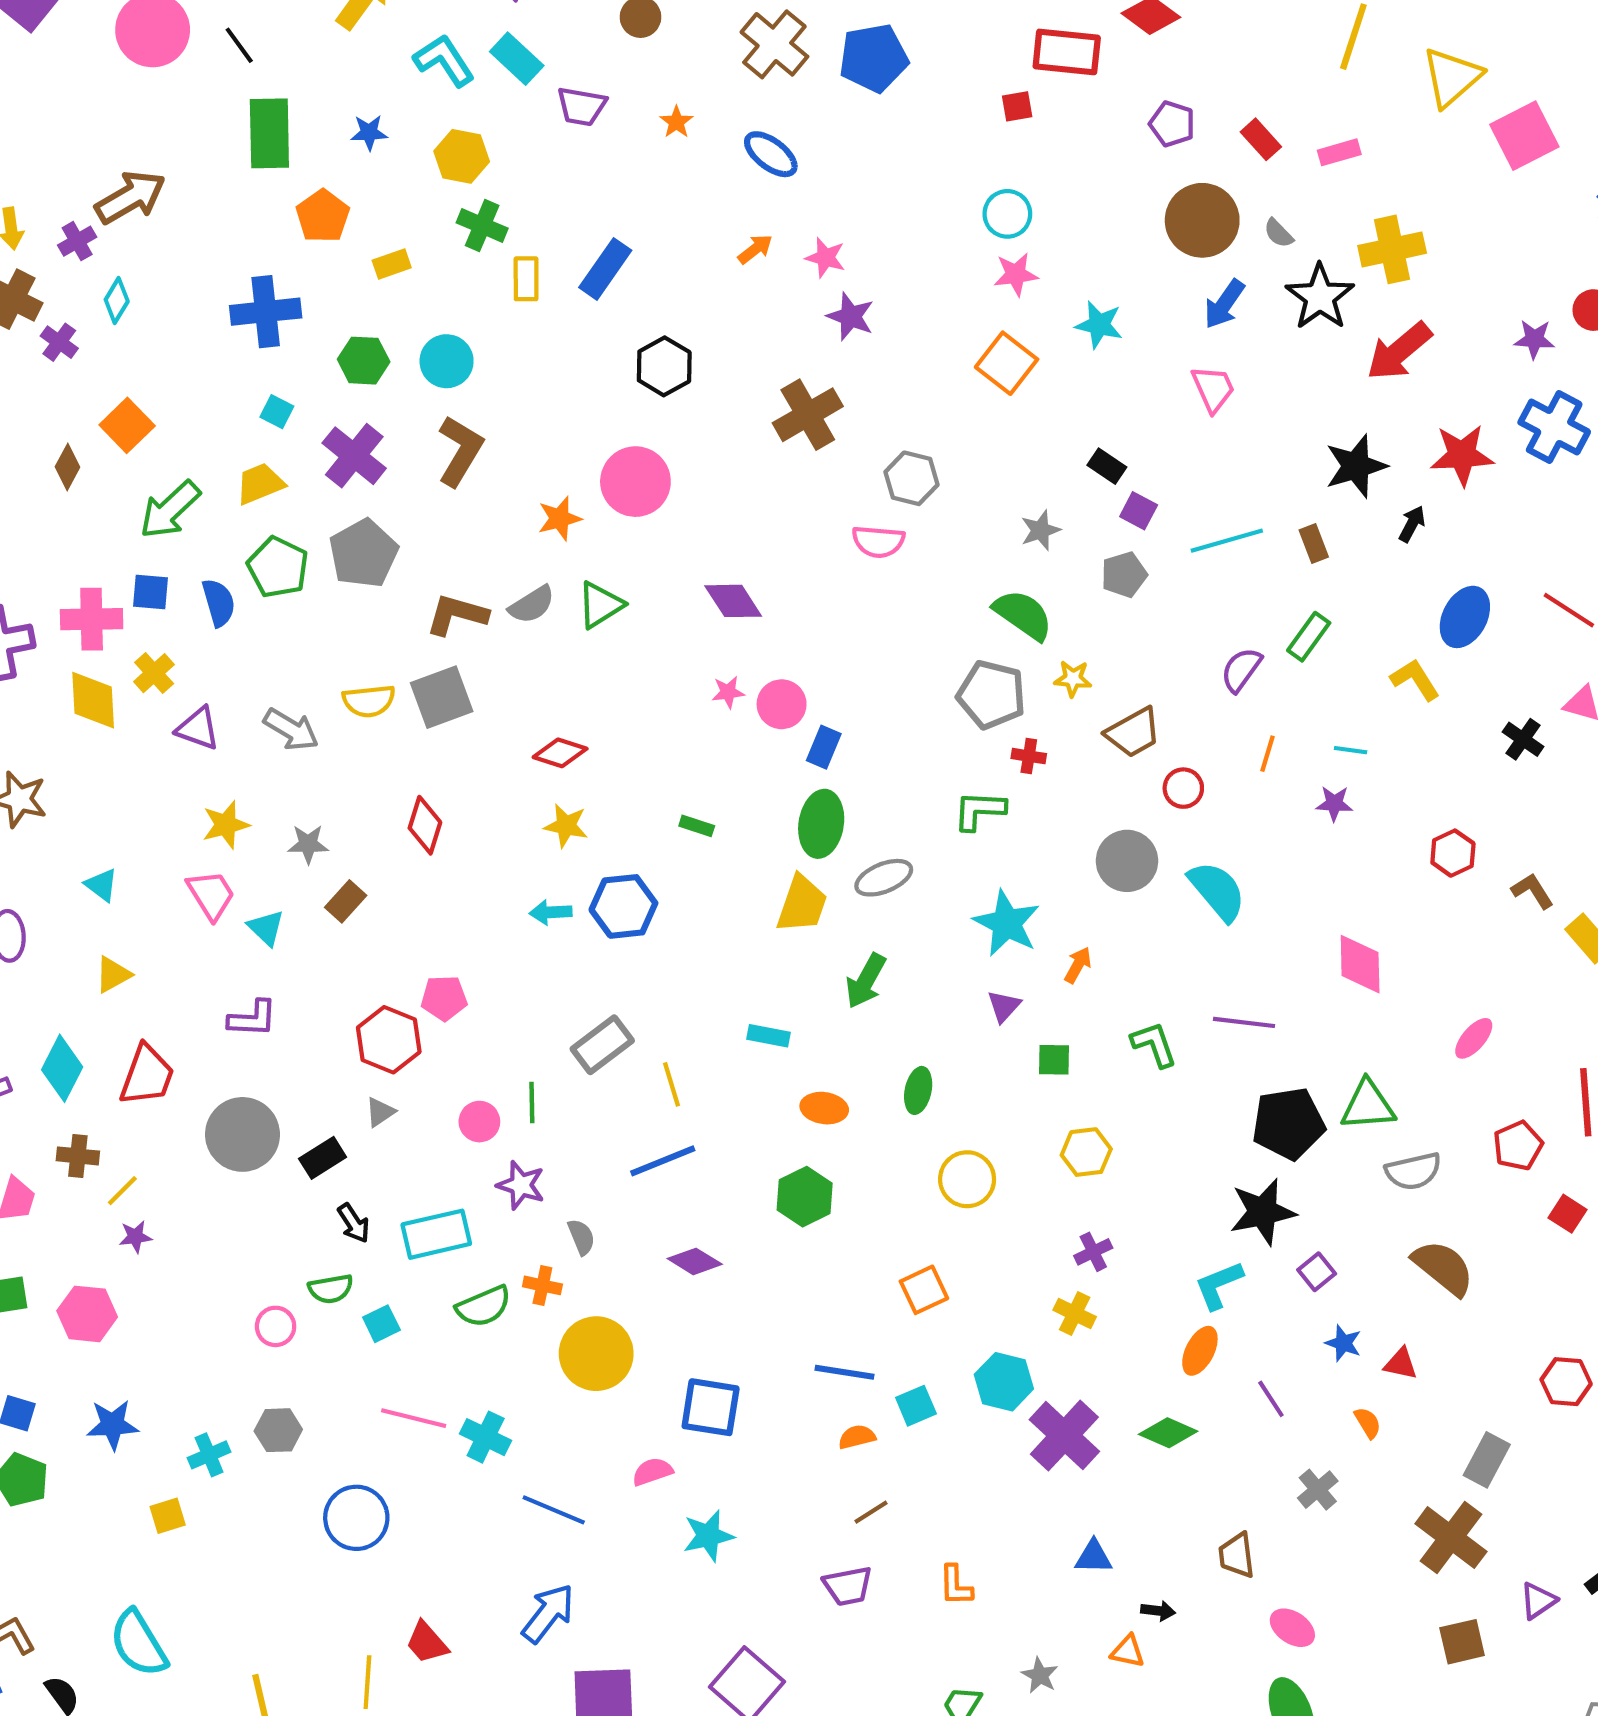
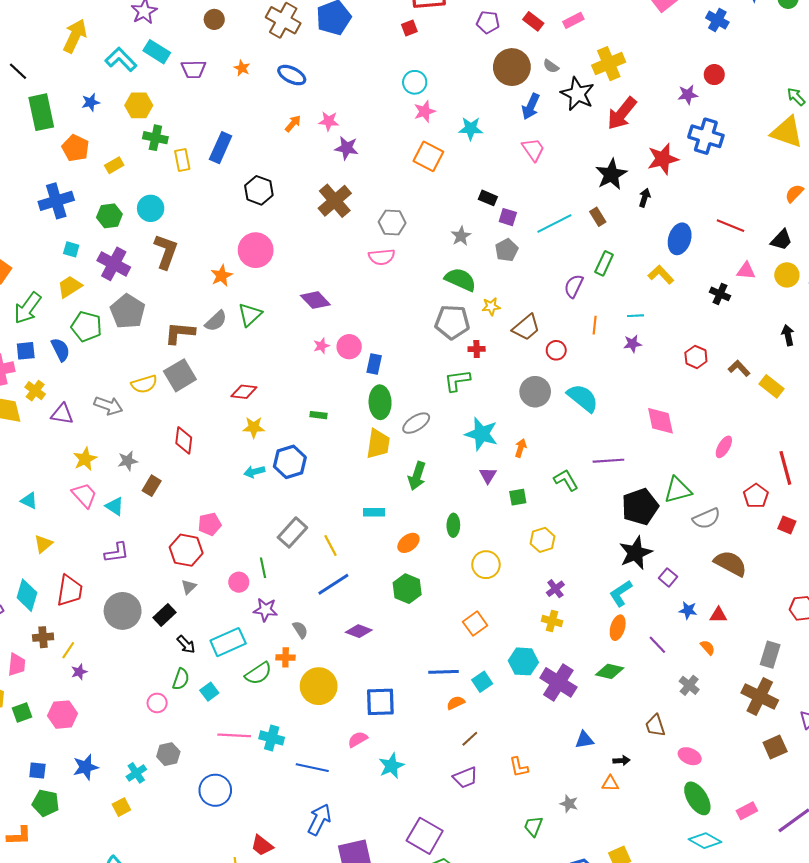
orange ellipse: (824, 1108) -> (408, 543), turned -35
green semicircle: (331, 1289) -> (181, 679), turned -50

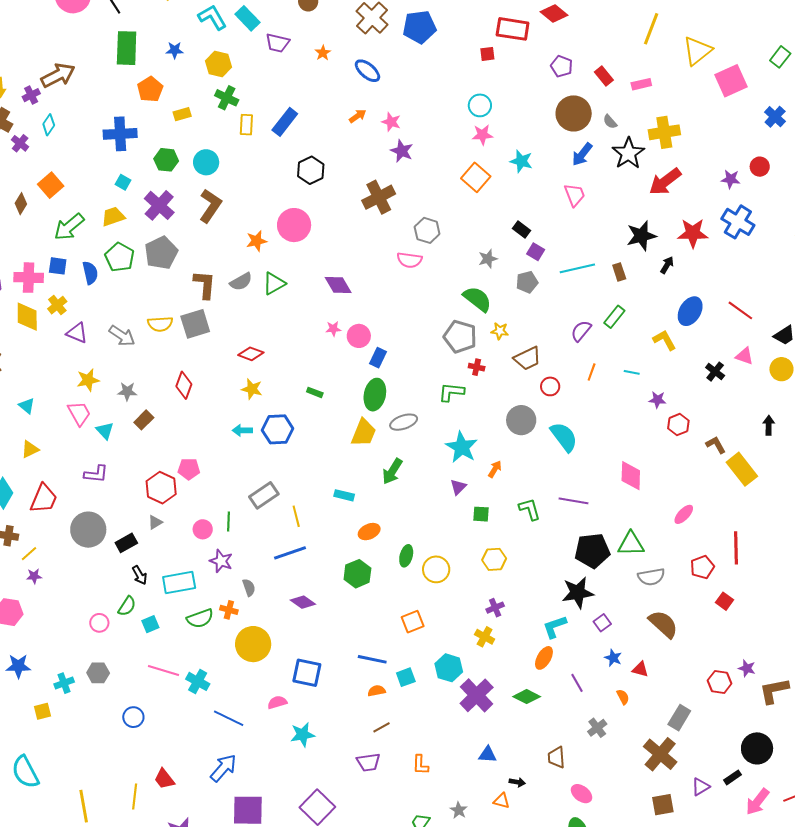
brown L-shape: (180, 333) -> (205, 285), turned 76
purple star: (632, 344) -> (657, 400), moved
yellow rectangle: (772, 386) -> (742, 469), size x1.4
green ellipse: (453, 525) -> (406, 556), moved
blue circle: (215, 790) -> (133, 717), size x0.7

